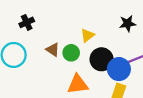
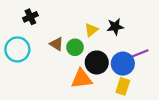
black star: (128, 23) -> (115, 27), moved
black circle: (102, 59) -> (97, 62), moved

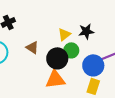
green circle: (75, 47) -> (71, 50), moved
black circle: (97, 62) -> (57, 58), moved

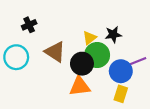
brown triangle: (32, 47) -> (55, 52), size x1.5
green circle: (71, 50) -> (97, 55), size x1.5

